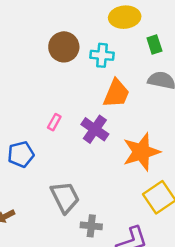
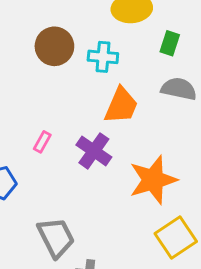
green rectangle: (154, 45) -> (170, 43), turned 36

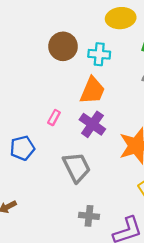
orange trapezoid: (121, 105) -> (92, 90), moved
gray trapezoid: (56, 237) -> (77, 167), moved

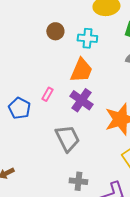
brown circle: (63, 46) -> (55, 31), size x0.7
blue pentagon: (22, 148) -> (19, 108), moved, turned -30

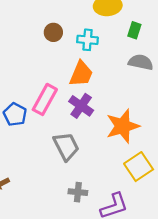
pink rectangle: (47, 94) -> (45, 99), size x2.0

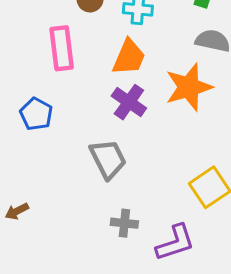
pink rectangle: (45, 99) -> (62, 48), moved, turned -36
orange star: (123, 126) -> (189, 87), moved

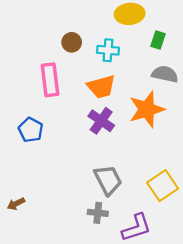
orange trapezoid: (129, 57) -> (101, 87), turned 52
gray trapezoid: (108, 159) -> (108, 180), moved

